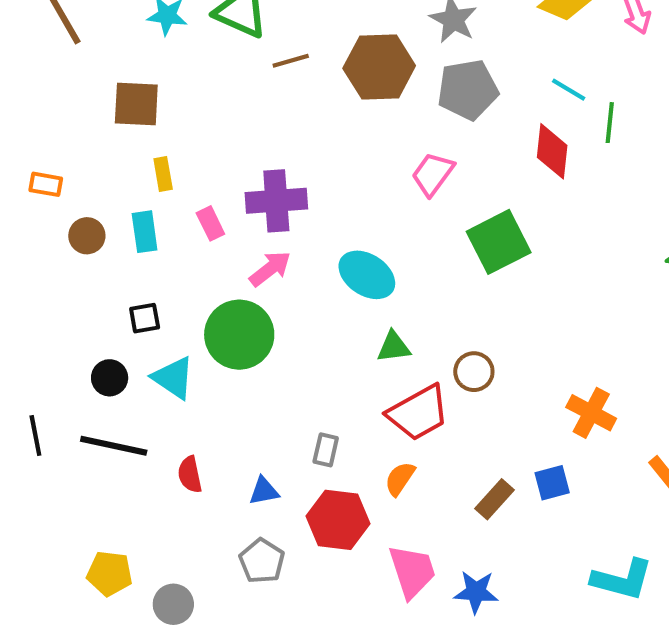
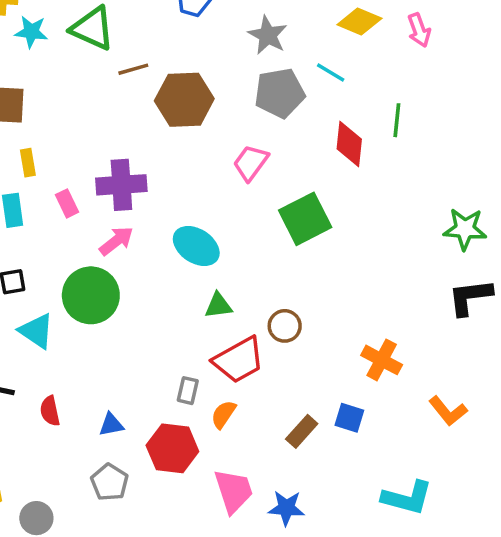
brown hexagon: (379, 67) -> (184, 100), moved
cyan line: (569, 90) -> (331, 73), moved
gray rectangle: (326, 450) -> (188, 391), moved
blue square: (552, 483) -> (349, 418), turned 32

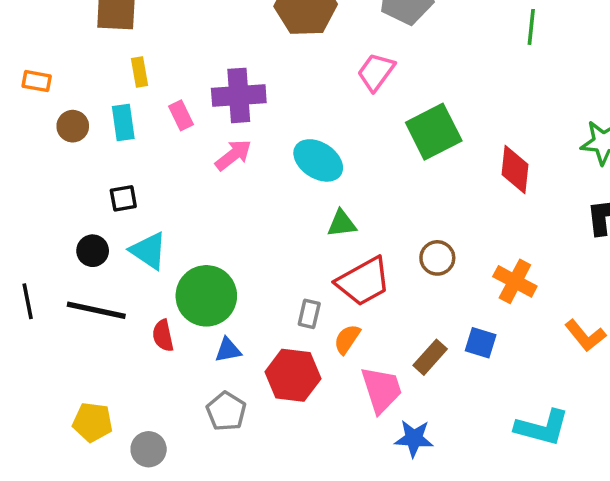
red diamond: (349, 144) -> (515, 169), moved
green circle: (91, 295) -> (206, 296), moved
brown circle: (285, 326) -> (437, 258), moved
pink trapezoid: (234, 491) -> (381, 390), moved

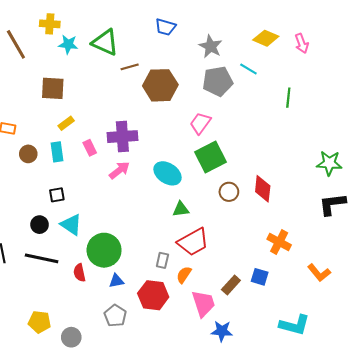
yellow rectangle: (140, 72) -> (66, 123), turned 63
green square: (434, 132) -> (211, 157), moved
red diamond: (515, 169) -> (263, 189), moved
brown circle: (437, 258) -> (229, 192), moved

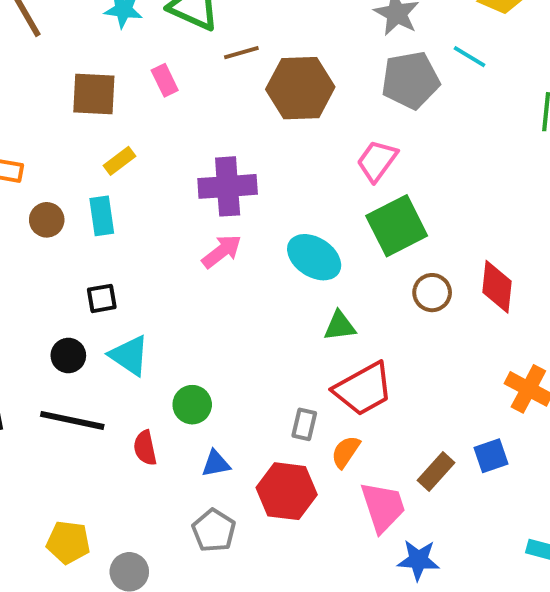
pink rectangle: (90, 148) -> (165, 80), moved
green circle: (104, 250) -> (192, 405), size x0.6
blue square: (260, 277) -> (491, 456), turned -36

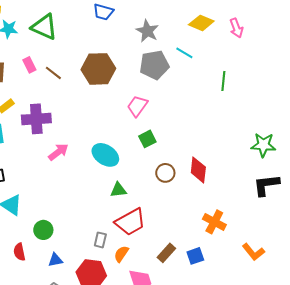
brown line: (241, 53) -> (53, 73), moved, turned 54
purple cross: (228, 186) -> (36, 119), moved
green square: (397, 226) -> (147, 139), size x0.6
brown rectangle: (436, 472) -> (166, 253), moved

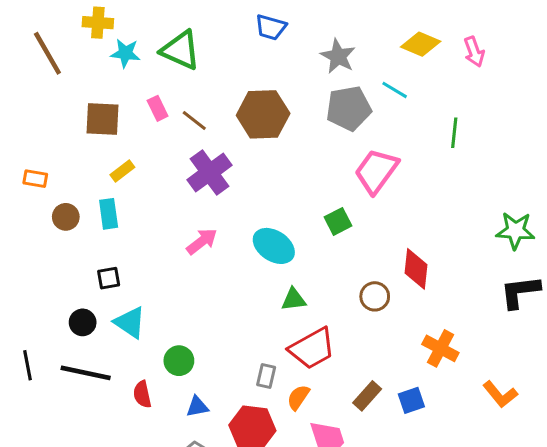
pink trapezoid: (137, 106) -> (376, 171), moved, size x1.4
purple cross: (36, 119) -> (210, 173), moved, turned -32
brown circle: (165, 173) -> (375, 296), moved

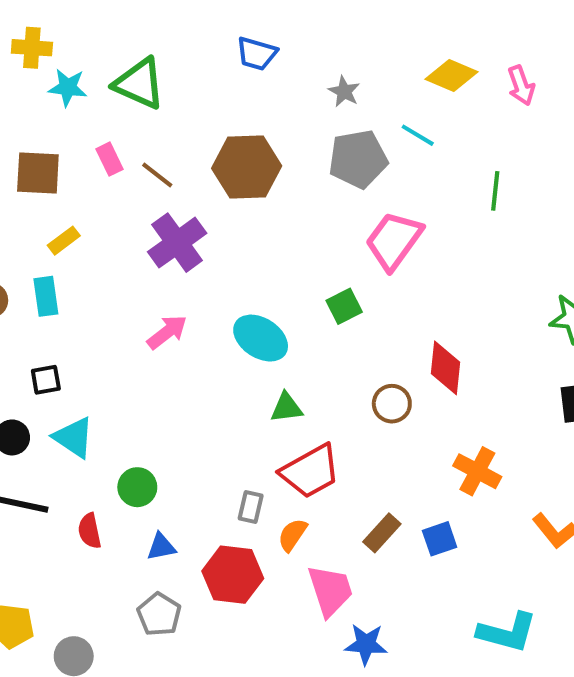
gray star: (338, 56) -> (344, 91), size x0.7

